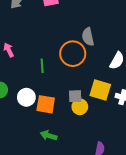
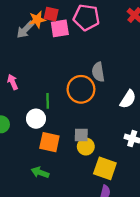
yellow square: (100, 90) -> (105, 168), moved
white circle: (26, 97) -> (36, 119), moved
green arrow: (49, 136) -> (40, 172), moved

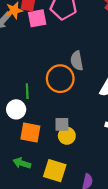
yellow square: (105, 168) -> (55, 171), moved

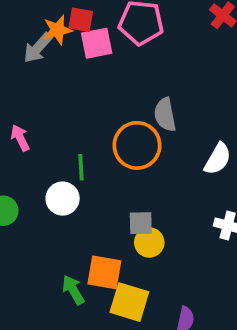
orange square: (30, 132) -> (104, 272), moved
green arrow: (22, 163) -> (73, 290), turned 42

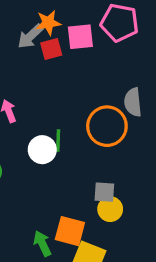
red square: (81, 20) -> (51, 49), moved, turned -30
white circle: (63, 199) -> (42, 150), moved

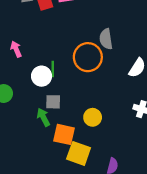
gray square: (104, 192) -> (53, 102), moved
green arrow: (42, 244) -> (43, 117), moved

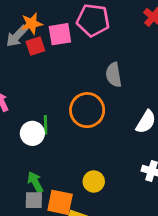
gray semicircle: (106, 39) -> (114, 75), moved
gray square: (53, 102) -> (34, 200), moved

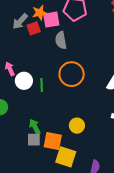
orange star: (32, 24) -> (40, 13), moved
gray semicircle: (114, 75) -> (61, 40), moved
white circle: (32, 133) -> (24, 81), moved

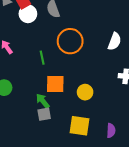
white circle: (24, 81) -> (28, 14), moved
orange square: (53, 141) -> (55, 84), moved

